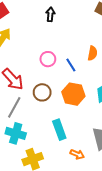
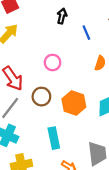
blue line: (71, 65) -> (86, 33), moved

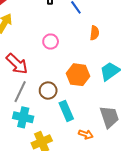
brown circle: (41, 97) -> (48, 91), moved

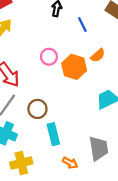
orange semicircle: (95, 33) -> (98, 55), turned 32
orange hexagon: (78, 75) -> (74, 67), moved

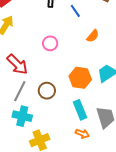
orange hexagon: (74, 67) -> (80, 78), moved
cyan rectangle: (53, 134) -> (80, 110), moved

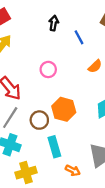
orange hexagon: (80, 78) -> (64, 109), moved
cyan rectangle: (80, 110) -> (54, 147), moved

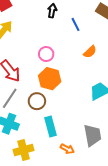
orange hexagon: (64, 109) -> (50, 79), moved

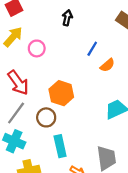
blue line: (76, 24) -> (92, 49), moved, turned 56
pink circle: (46, 54) -> (37, 48), moved

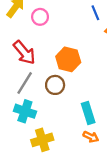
blue line: (92, 49) -> (95, 13), turned -49
cyan rectangle: (60, 146) -> (88, 113), moved

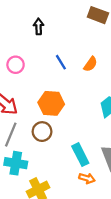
blue line: (95, 13) -> (61, 62), moved

